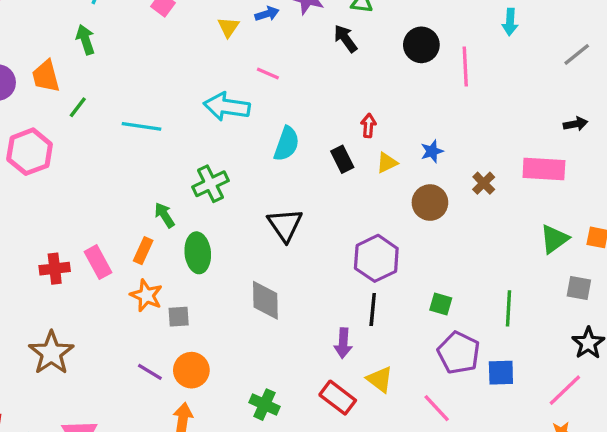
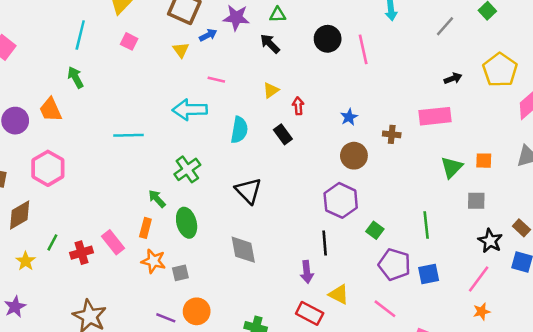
green line: (78, 107) -> (52, 242), moved
yellow triangle: (387, 163) -> (271, 90), moved
brown cross: (484, 183) -> (392, 134), turned -30
purple hexagon: (376, 258) -> (341, 200), moved
green square: (441, 304) -> (375, 230), turned 30

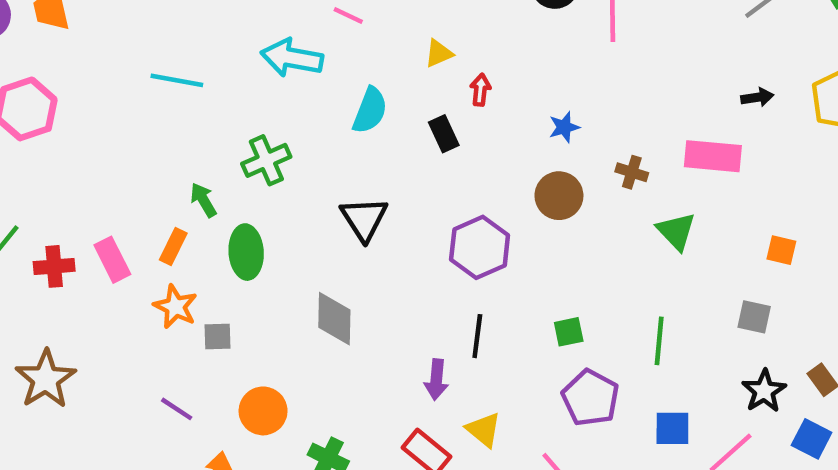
green triangle: (452, 167) -> (676, 231), moved, turned -40
purple hexagon: (341, 200) -> (480, 247), moved
green square: (375, 230) -> (569, 332), turned 30
blue square: (429, 274) -> (672, 428), moved
orange circle: (197, 311) -> (263, 411), moved

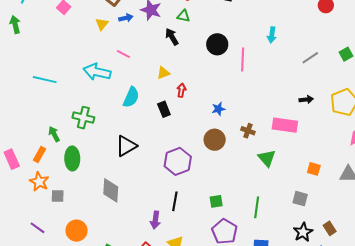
green cross: (266, 160) -> (83, 118), turned 35
black triangle: (364, 219) -> (126, 146), turned 30

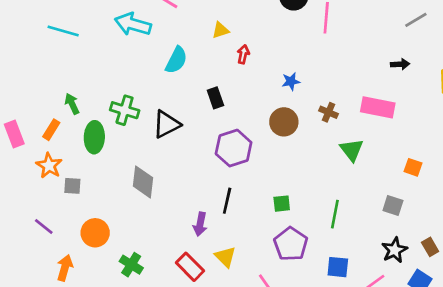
black arrow: (306, 100) -> (400, 64), moved
black rectangle: (164, 109) -> (215, 98), moved
green cross: (83, 118) -> (125, 110), moved

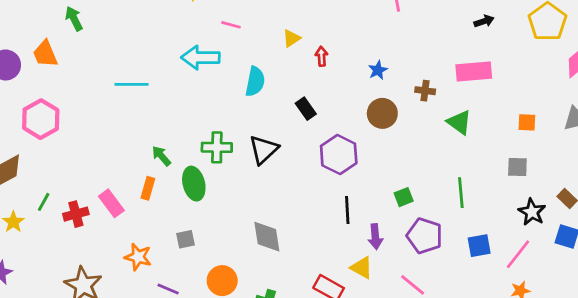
orange star: (49, 166) -> (138, 257), moved
gray diamond: (143, 182) -> (267, 237), moved
purple arrow: (200, 224) -> (375, 237), moved

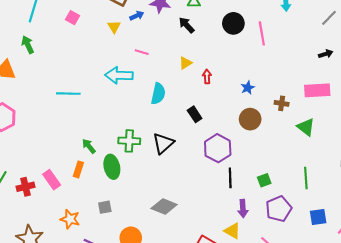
black line: (347, 210) -> (230, 178), moved
purple pentagon: (425, 236) -> (279, 209), turned 30
gray diamond: (267, 237) -> (164, 207), turned -60

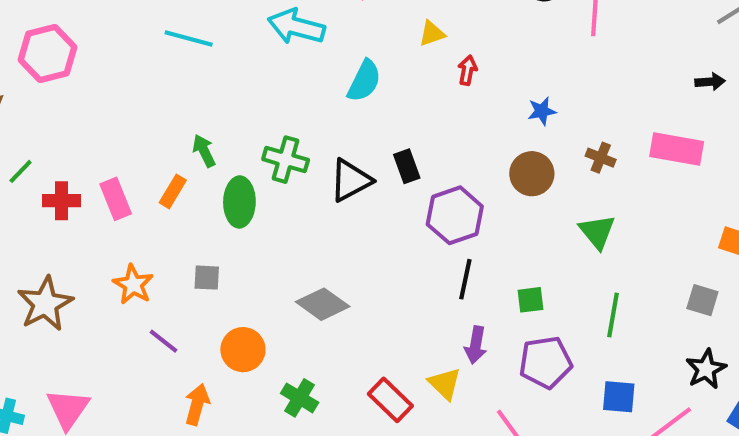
black rectangle: (195, 114) -> (407, 166), moved
green triangle: (306, 127) -> (597, 232), moved

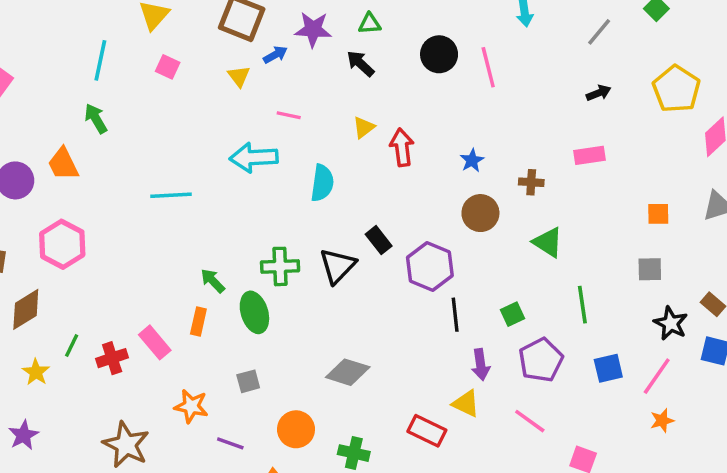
red arrow: (467, 70) -> (402, 147), size x1.5
pink rectangle: (677, 149) -> (590, 155), size x0.7

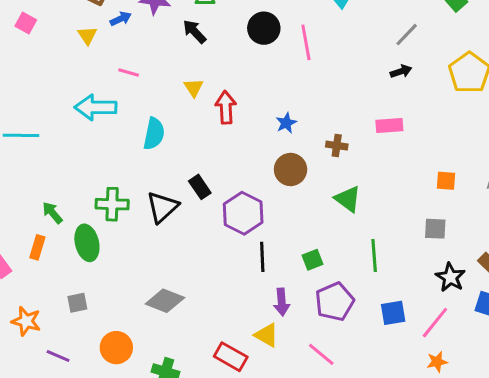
gray line: (599, 32) -> (407, 35), moved
yellow triangle: (364, 127) -> (194, 88), turned -30

